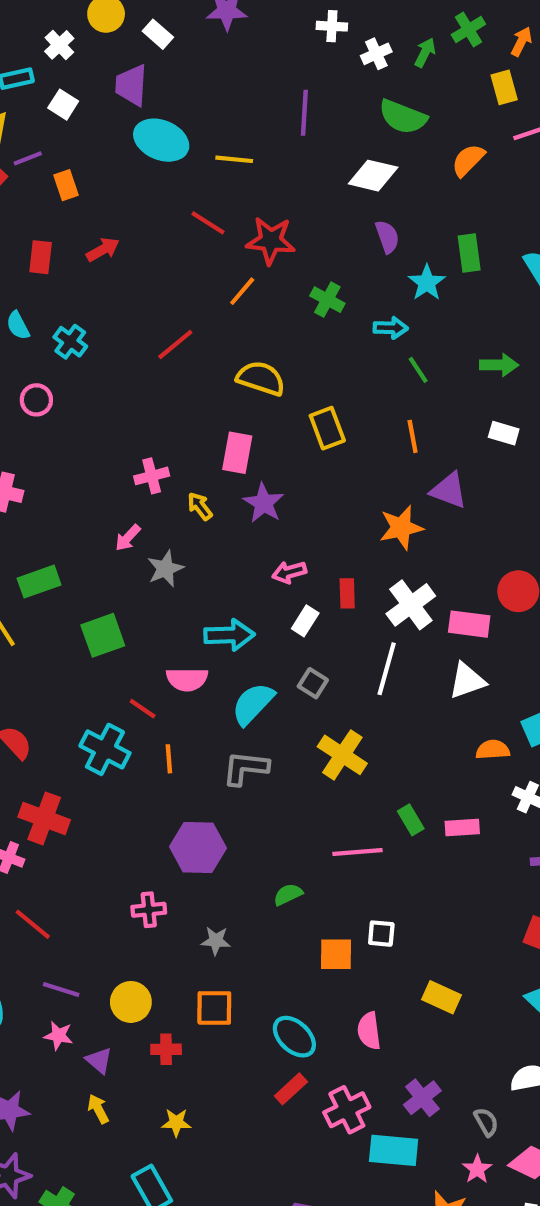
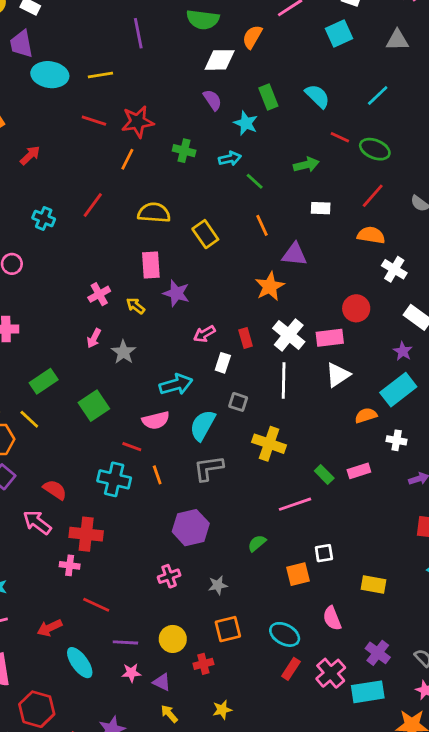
white diamond: (373, 176) -> (220, 60), moved
cyan cross: (70, 342) -> (44, 218), moved

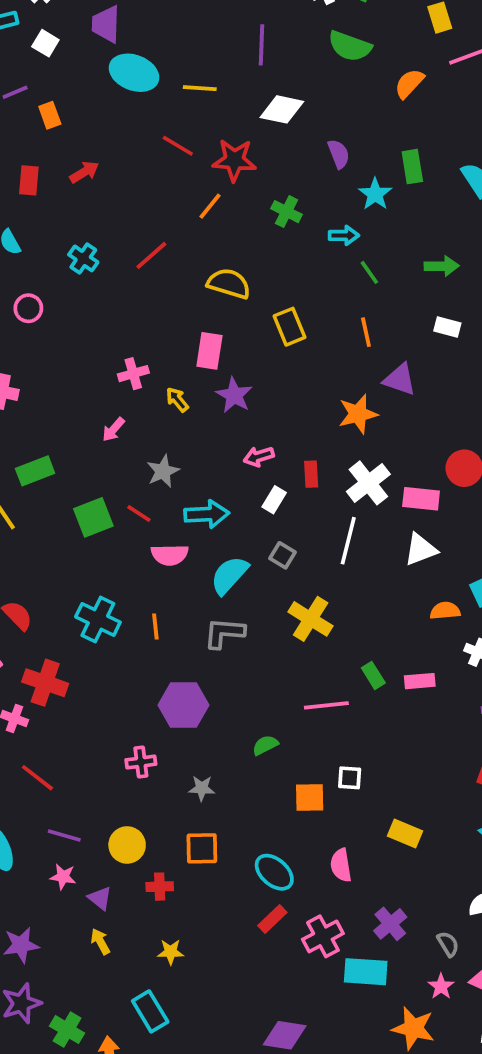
white diamond: (220, 60) -> (282, 109), moved
gray star: (123, 352) -> (163, 471), moved
red line: (132, 447) -> (139, 513), moved

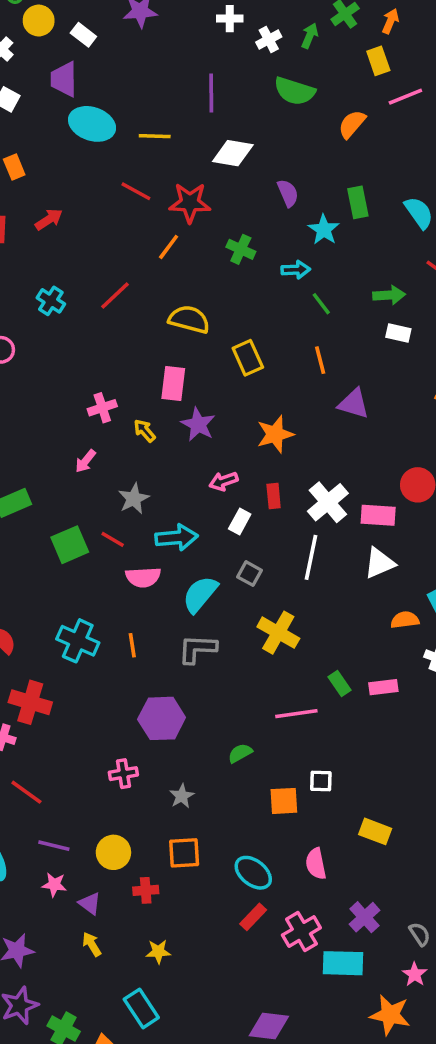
white rectangle: (447, 327) -> (398, 333), moved
orange star: (358, 414) -> (275, 434), moved
gray star: (202, 788) -> (182, 796), turned -30

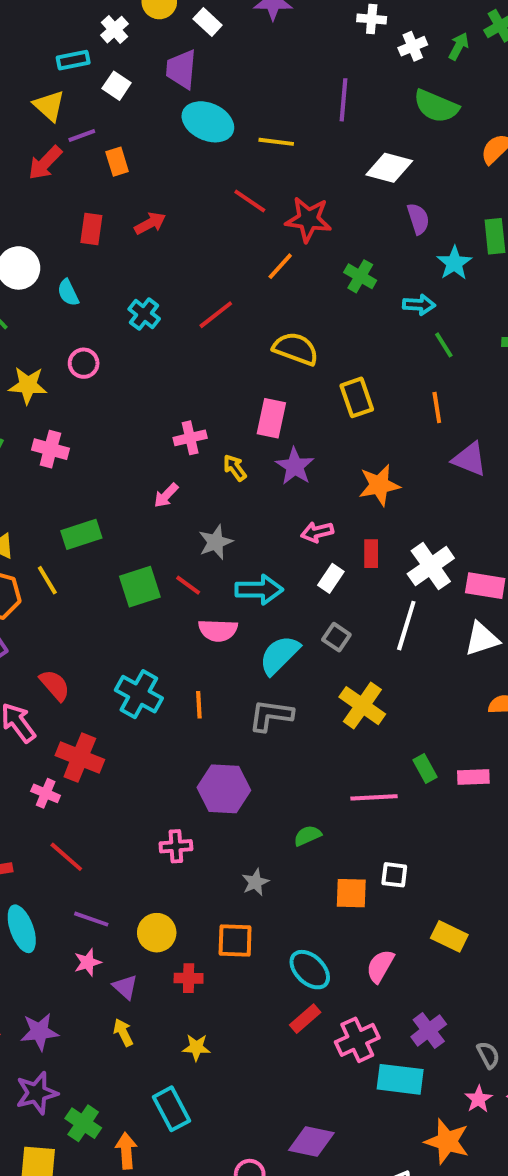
white diamond: (233, 153) -> (389, 168), moved
gray star: (182, 796) -> (255, 882), moved
pink semicircle: (316, 864) -> (380, 966), turned 36
pink star: (54, 885) -> (88, 962), turned -30

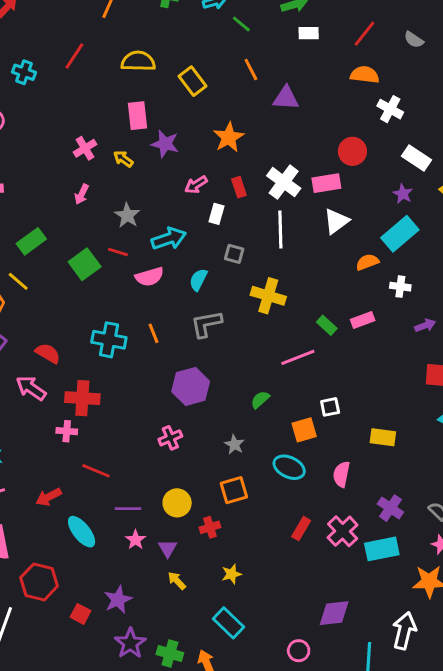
cyan semicircle: (279, 655) -> (198, 280), size x0.7
cyan ellipse: (310, 970) -> (289, 467), moved
purple triangle: (125, 987) -> (168, 548), turned 36

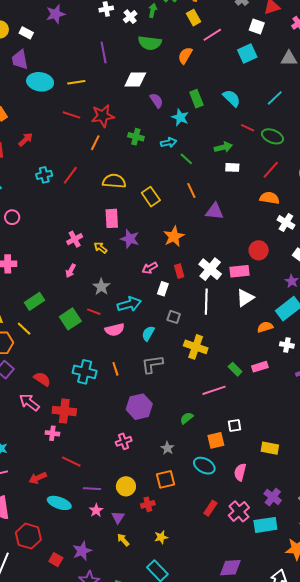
cyan cross: (24, 72) -> (44, 175), moved, turned -35
cyan ellipse: (82, 532) -> (59, 503), turned -35

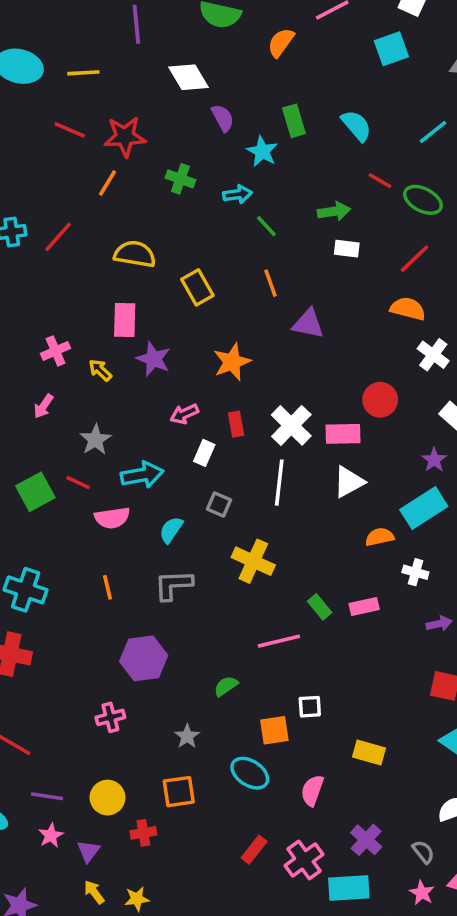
white diamond: (135, 79) -> (189, 77), turned 55
cyan cross: (85, 372) -> (26, 590), moved
yellow star: (161, 537) -> (137, 899), moved

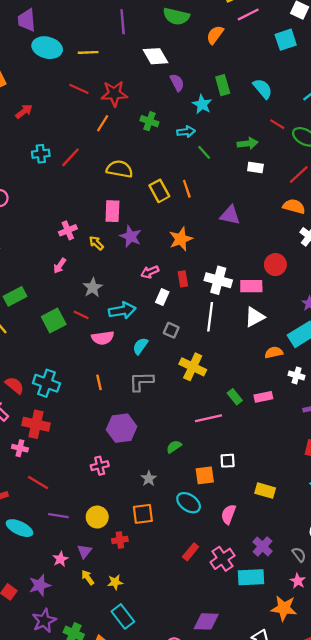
orange line: (270, 283) -> (187, 189), moved
white cross: (291, 425) -> (218, 280), turned -30
pink star: (51, 835) -> (60, 559), moved

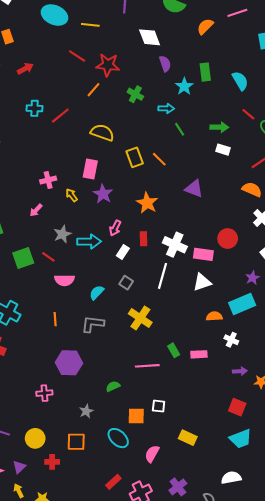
orange line: (187, 189) -> (159, 159), turned -35
orange star: (181, 239) -> (147, 203), turned -30
pink arrow: (150, 272) -> (115, 228), turned -49
cyan arrow: (122, 311) -> (89, 241), moved

